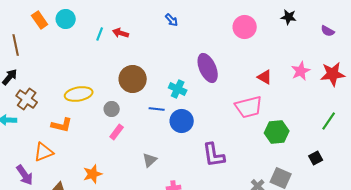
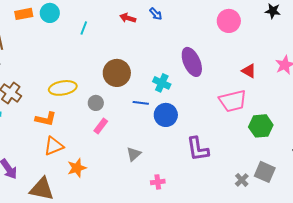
orange rectangle: (40, 20) -> (24, 14), turned -66
red arrow: (121, 33) -> (128, 18), moved
orange triangle: (44, 152) -> (54, 146), moved

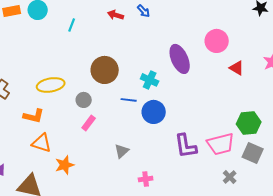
pink circle: (229, 21) -> (217, 41), moved
pink trapezoid: (233, 101) -> (221, 144), moved
orange triangle: (54, 146) -> (42, 143), turned 40
gray square: (265, 172) -> (253, 153), moved

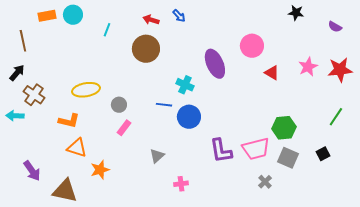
brown circle: (105, 70) -> (146, 49), moved

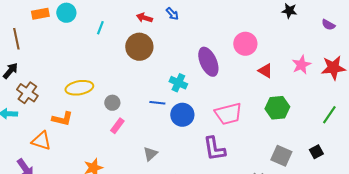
green hexagon: (284, 128) -> (277, 108), moved
orange triangle: (77, 148) -> (41, 141), moved
pink trapezoid: (256, 149) -> (228, 114), moved

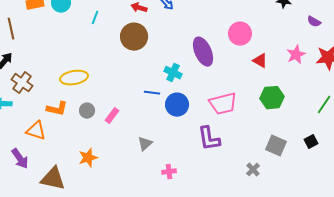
purple semicircle: (328, 25) -> (314, 22), moved
gray circle: (112, 103) -> (87, 111), moved

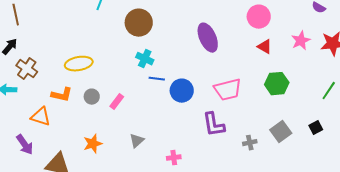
pink circle: (240, 34) -> (259, 17), moved
cyan cross: (173, 73) -> (145, 59), moved
gray triangle: (145, 144) -> (137, 141), moved
gray square: (276, 146) -> (281, 132), turned 30
gray cross: (253, 170) -> (250, 143), moved, turned 32

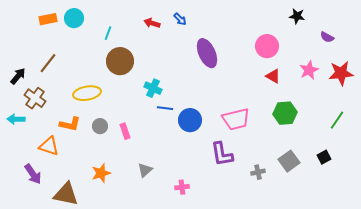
brown line: (16, 15) -> (48, 63), moved, turned 50
brown circle: (139, 23) -> (120, 61), moved
purple ellipse: (208, 38) -> (207, 53), moved
pink rectangle: (117, 102) -> (125, 131), turned -56

